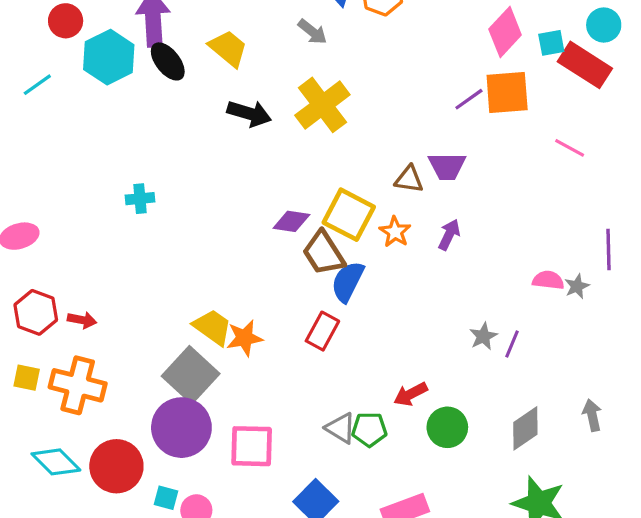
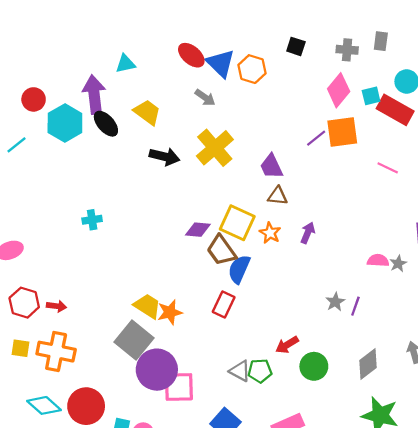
purple trapezoid: (447, 166) -> (271, 166), moved, turned 68
purple circle: (181, 428) -> (157, 370), moved

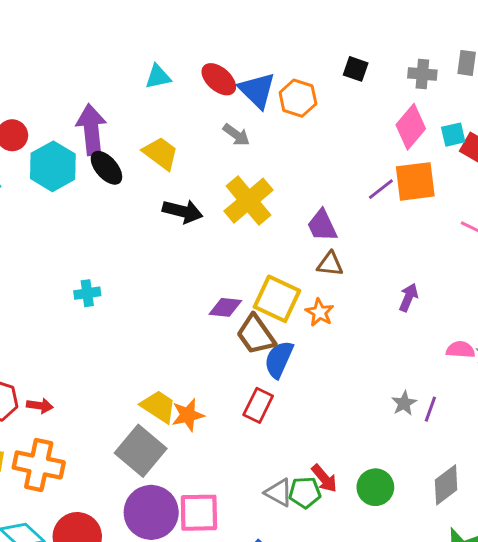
cyan triangle: (125, 64) -> (158, 77), moved
purple arrow: (308, 233) -> (408, 297), moved
red arrow: (287, 345) -> (324, 478), moved, turned -100
purple circle: (157, 370) -> (151, 512), moved

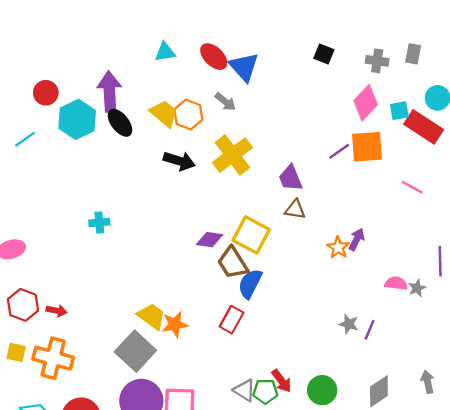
orange hexagon: (298, 98) -> (188, 115), moved
orange star: (320, 312) -> (338, 248), moved
gray star: (404, 403) -> (349, 324), turned -30

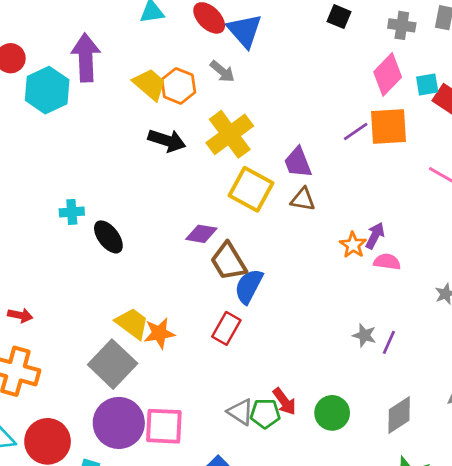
black ellipse: (120, 123) -> (108, 237), moved
yellow square: (251, 235) -> (251, 189), moved
pink semicircle: (396, 283) -> (387, 262), moved

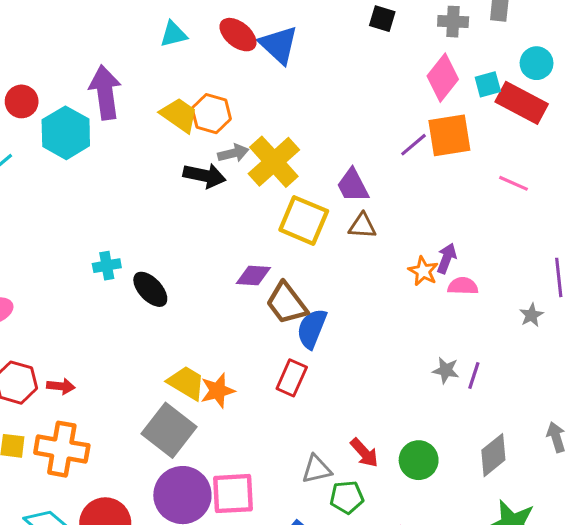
gray arrow: (222, 71) -> (233, 153), moved, turned -48
gray triangle: (241, 412) -> (317, 469), turned -40
green pentagon: (265, 414) -> (347, 497), moved

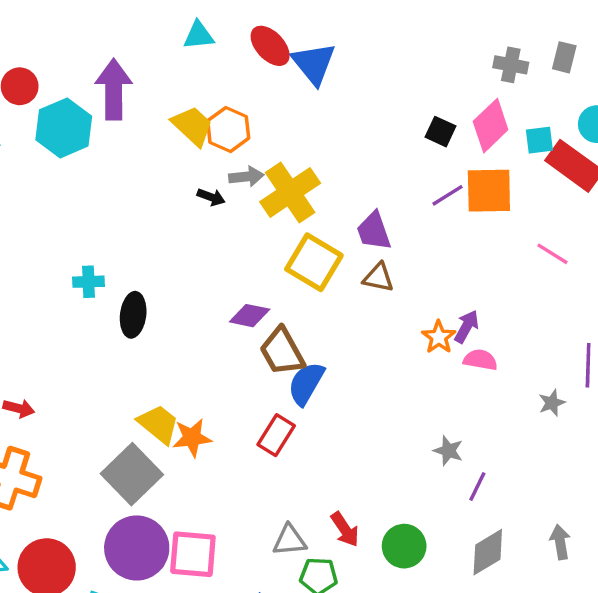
black square: (382, 19) -> (441, 132), moved
black arrow: (205, 176) -> (211, 197), size x0.6
black ellipse: (150, 289) -> (133, 315), turned 42
purple line: (474, 375) -> (477, 486), moved

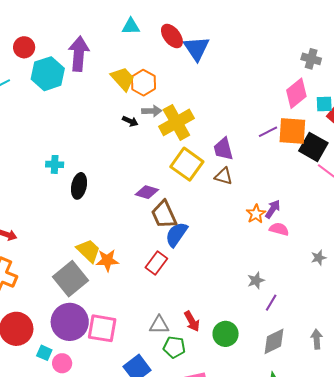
black square: (441, 132) -> (313, 147), moved, size x1.6
gray star: (448, 451) -> (256, 280), turned 30

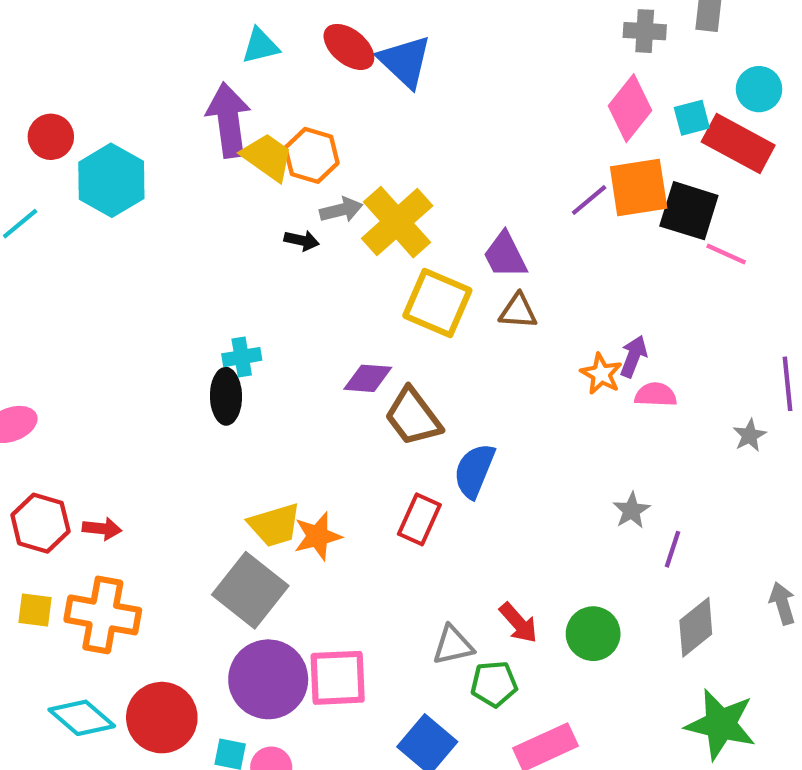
purple arrow: (79, 54) -> (229, 120), moved
cyan cross: (55, 164) -> (242, 357), moved
blue semicircle: (176, 234) -> (474, 471), moved
yellow trapezoid: (88, 251) -> (274, 525), turned 132

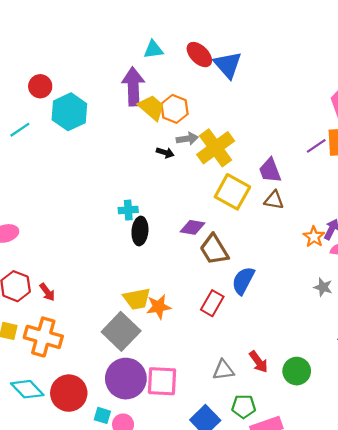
black ellipse: (226, 396) -> (140, 231), moved
gray star: (631, 510) -> (323, 287), moved, turned -30
red arrow: (102, 529) -> (47, 292), turned 42
green pentagon: (494, 684) -> (244, 406), moved

